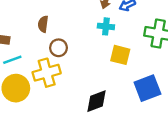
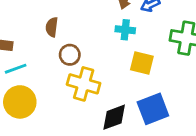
yellow cross: (47, 73) -> (84, 84), moved, turned 32
blue square: (147, 88) -> (153, 109), moved

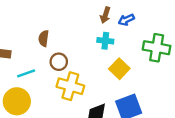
yellow square: (142, 63) -> (119, 69), turned 30
cyan line: (16, 69) -> (26, 73), moved

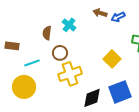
brown arrow: (105, 15) -> (100, 13), turned 88
cyan cross: (105, 41) -> (69, 25), moved, turned 32
yellow cross: (70, 86) -> (70, 74), turned -35

